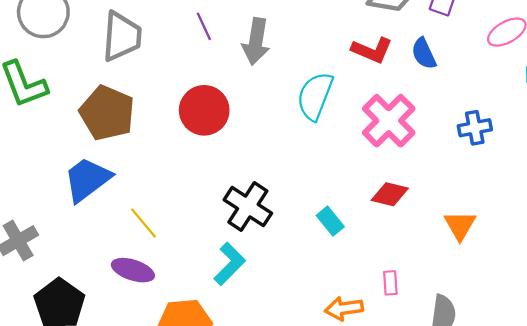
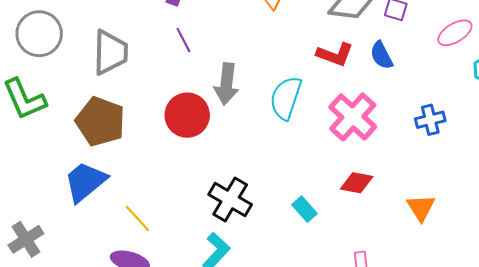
gray arrow: (256, 41) -> (226, 84), moved

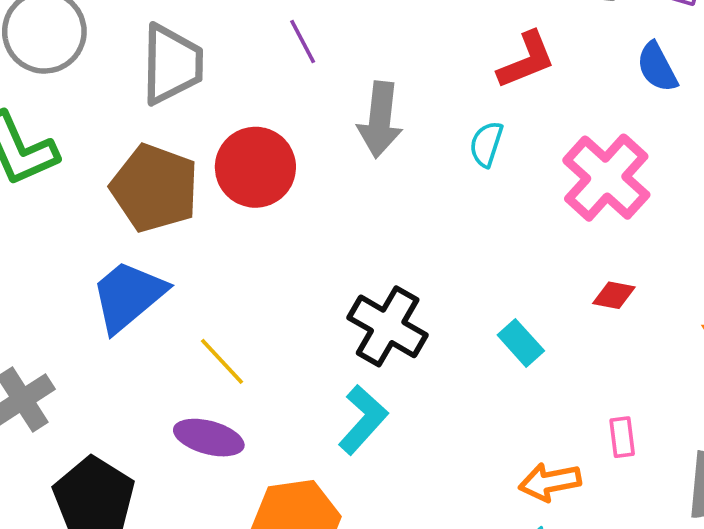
red L-shape: (335, 55) -> (526, 60), moved, turned -42
cyan semicircle: (286, 98) -> (486, 144), size x0.6
red circle: (187, 115) -> (255, 167), moved
red diamond: (357, 183) -> (614, 295), size x0.7

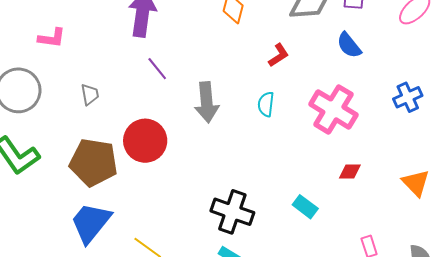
red L-shape: (526, 60) -> (279, 55), size x0.7
gray trapezoid: (172, 64) -> (90, 94), size x0.5

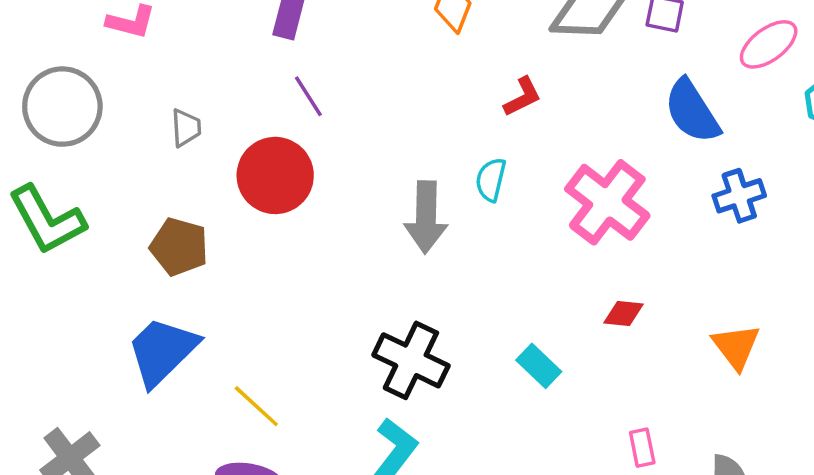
blue semicircle: (349, 45) -> (692, 111), moved, size x1.4
gray arrow: (207, 102) -> (426, 217), moved
red circle: (145, 141) -> (275, 175), moved
brown pentagon: (94, 162) -> (179, 247), size x0.7

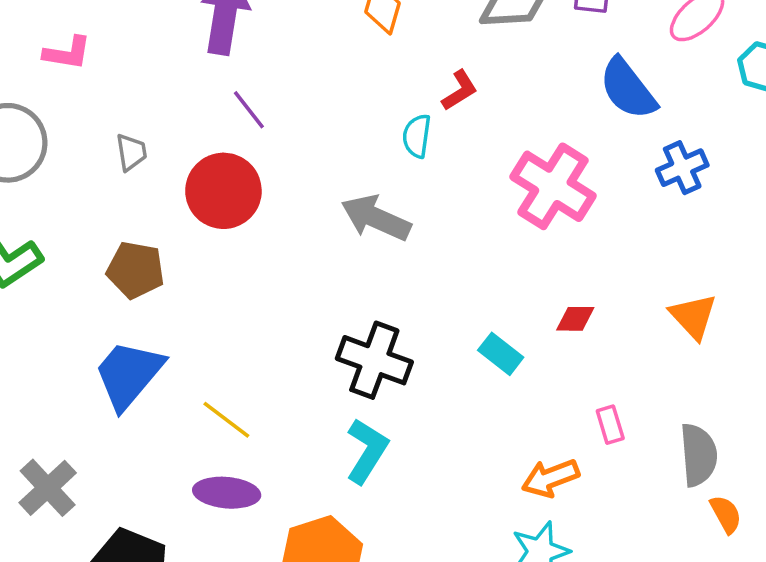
cyan semicircle: (491, 180) -> (417, 136), moved
gray arrow: (426, 217) -> (376, 218), turned 118
red diamond: (624, 313) -> (575, 319), moved

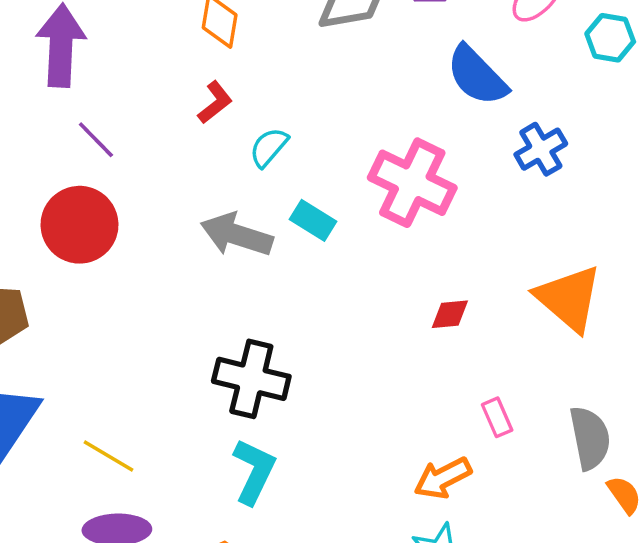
red L-shape: (460, 90) -> (215, 102), moved
cyan semicircle: (417, 136) -> (269, 147), turned 39
orange triangle: (693, 316) -> (569, 298), size x1.4
cyan rectangle: (501, 354) -> (313, 220), moved

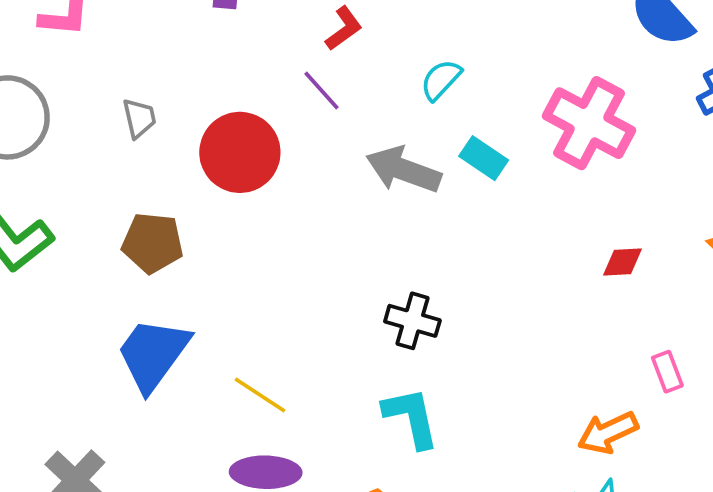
red L-shape: (215, 102) -> (344, 28), moved
purple line: (96, 140) -> (322, 91), moved
black cross: (251, 379) -> (412, 321), size x0.7
cyan L-shape: (254, 471) -> (411, 417), turned -40

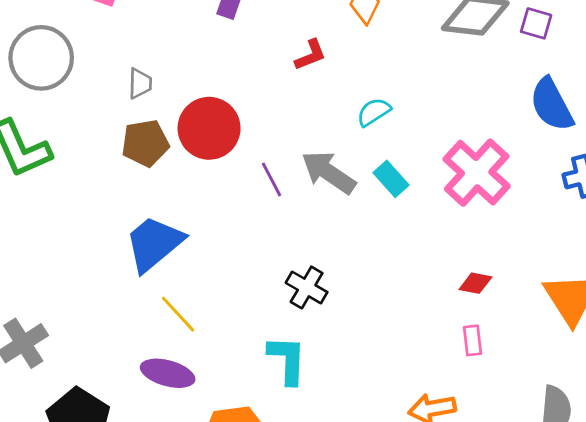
purple line: (322, 91) -> (272, 179), moved
brown pentagon: (152, 243) -> (145, 143), moved, turned -30
blue trapezoid: (153, 354) -> (154, 243), moved
pink rectangle: (667, 372) -> (472, 340), moved

